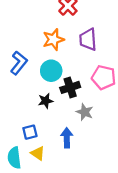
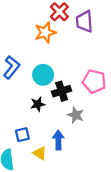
orange star: (53, 39) -> (45, 32), moved
purple trapezoid: (88, 39) -> (84, 22), moved
yellow triangle: (38, 153) -> (40, 153), moved

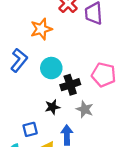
orange star: (45, 32) -> (41, 29), moved
black star: (38, 104) -> (52, 107), moved

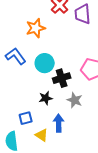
blue L-shape: (19, 60) -> (16, 56), turned -75

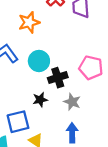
blue square: (26, 118) -> (18, 122), size x1.5
blue arrow: (59, 123) -> (72, 133), moved

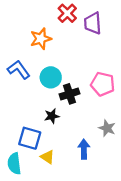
gray star: (72, 102) -> (107, 128), moved
blue square: (18, 122) -> (30, 138), turned 30

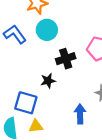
cyan circle: (51, 77) -> (47, 30), moved
yellow triangle: (47, 157) -> (36, 126), moved, turned -40

